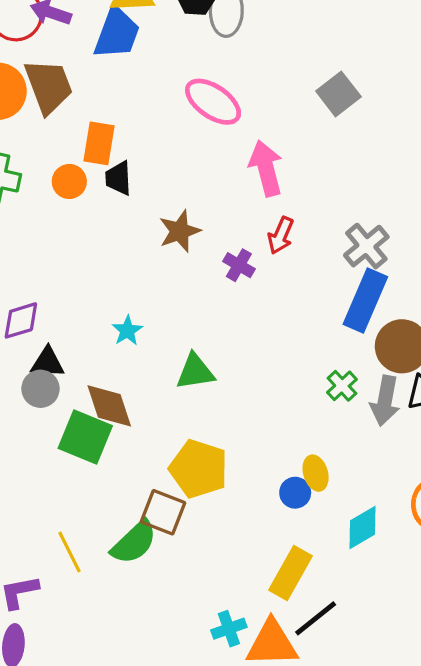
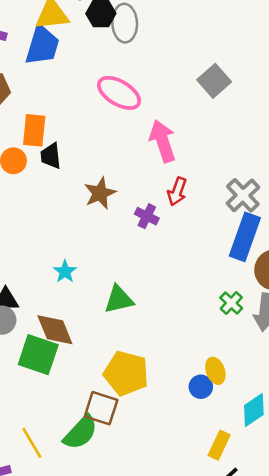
yellow rectangle: (290, 573) -> (219, 445), moved, size x0.7

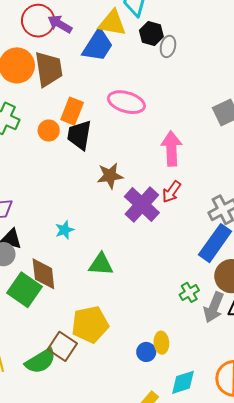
gray ellipse: (125, 23) -> (168, 46), size x0.7
pink ellipse: (119, 93) -> (126, 102), moved, turned -30
black trapezoid: (51, 156) -> (79, 135), size x1.4
purple cross: (147, 216) -> (142, 205), size x1.8
yellow pentagon: (126, 373) -> (90, 324), turned 30

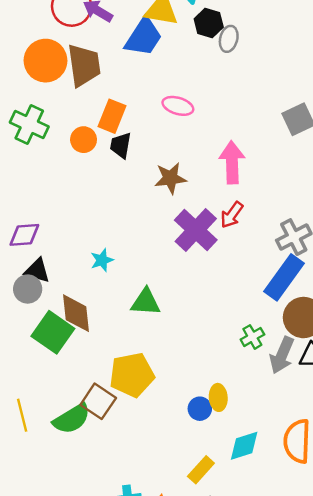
pink ellipse: (126, 102) -> (178, 106), size x0.7
black trapezoid: (79, 135) -> (121, 145), size x0.7
brown star: (110, 176) -> (170, 178), moved

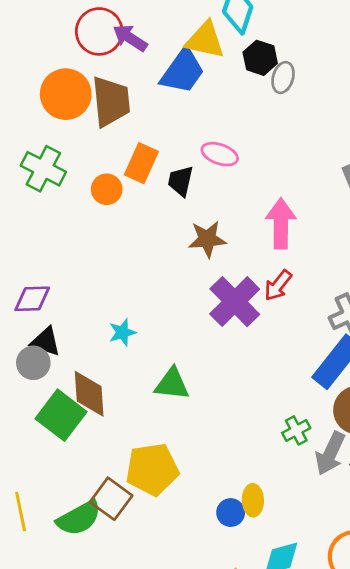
black trapezoid: (121, 145) -> (181, 181), moved

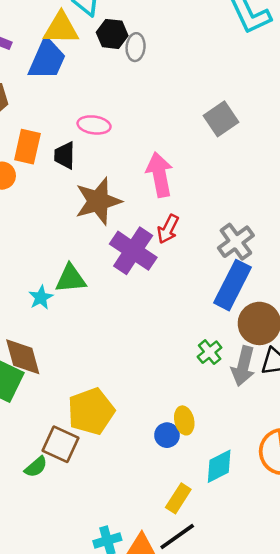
brown star: (207, 239) -> (98, 201), size x1.4
green triangle: (172, 384) -> (71, 279), moved
green semicircle: (79, 518) -> (36, 467), size x0.6

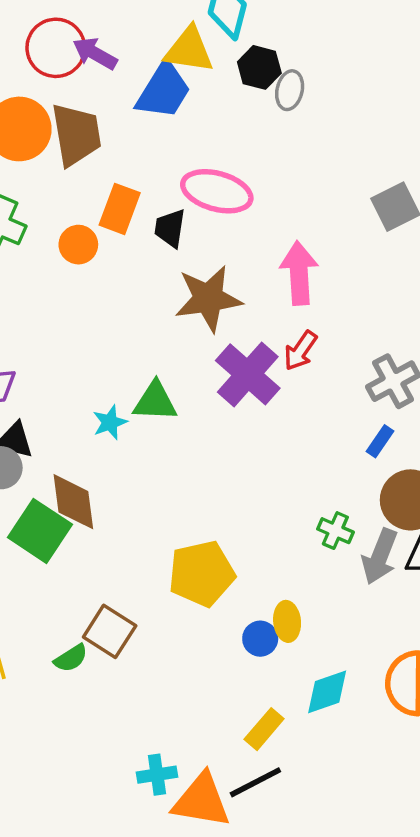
pink ellipse: (94, 125) -> (217, 191), size x1.5
blue rectangle: (232, 285) -> (380, 441), size x0.5
green cross: (210, 352) -> (335, 531), turned -35
yellow pentagon: (91, 411) -> (202, 574), moved

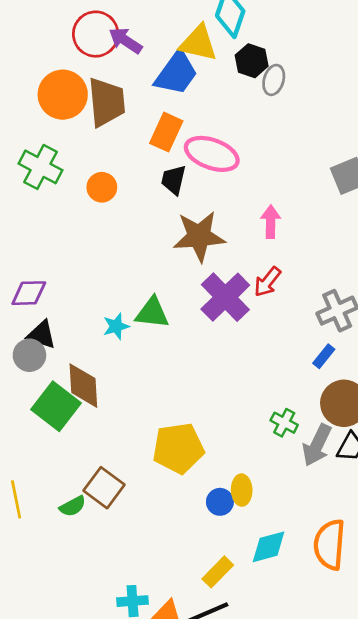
orange rectangle: (120, 209) -> (166, 132), moved
pink arrow: (299, 273) -> (271, 222), size x0.7

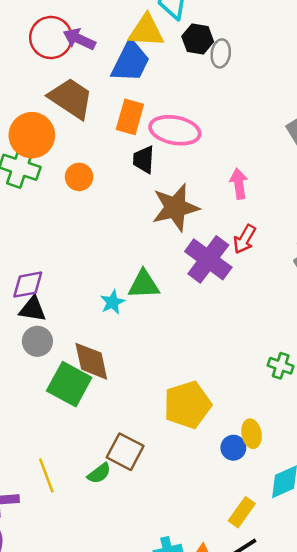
orange circle: (63, 95) -> (32, 135), moved
brown trapezoid: (107, 102) -> (71, 98), turned -42
black triangle: (41, 335) -> (33, 309), moved

